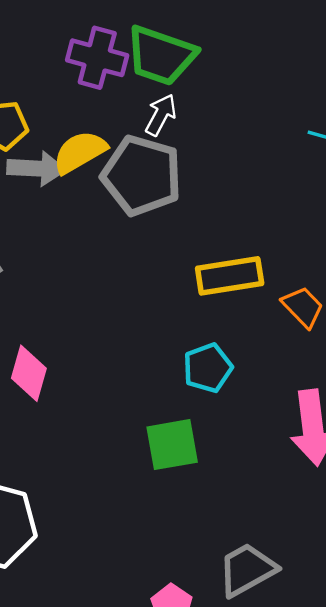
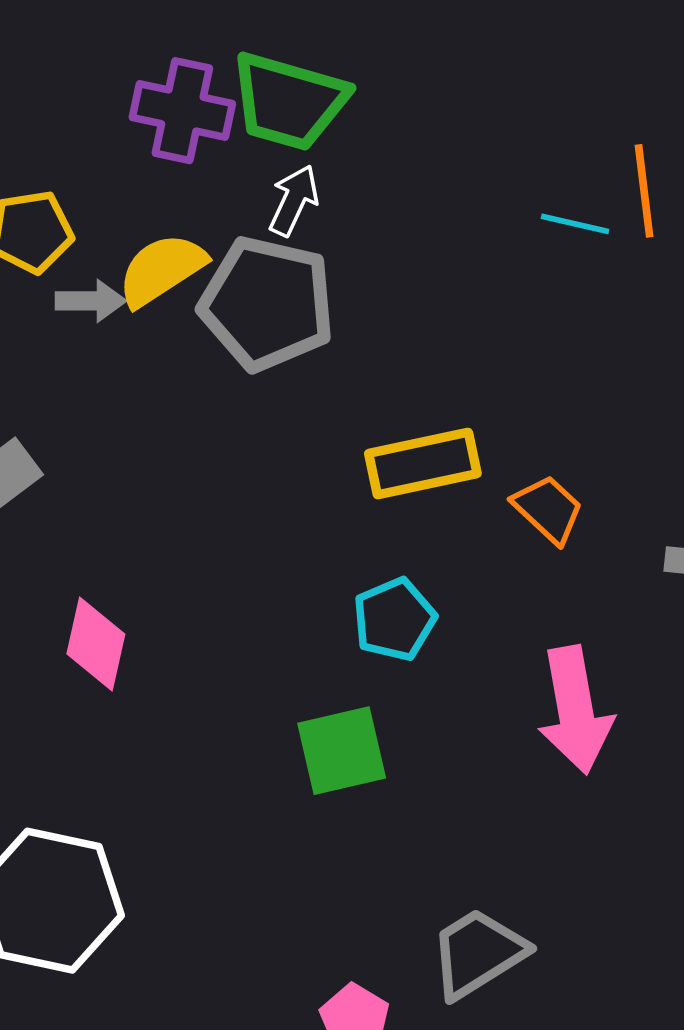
gray arrow: (36, 168) -> (91, 301), size x0.7

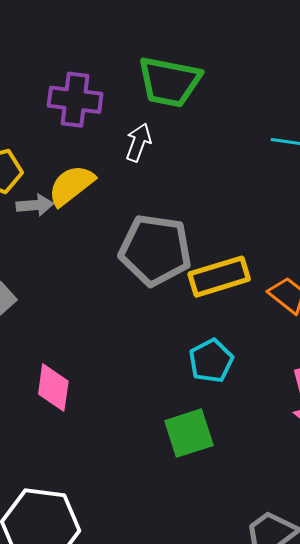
green trapezoid: (289, 101) -> (169, 82), moved
gray pentagon: (267, 304) -> (155, 250), moved

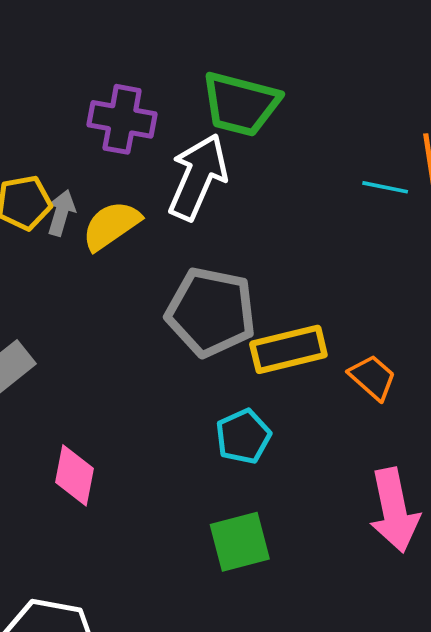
white arrow: (138, 142) -> (198, 177), size x1.8
gray arrow: (35, 205) -> (61, 213), moved, turned -72
cyan pentagon: (211, 361) -> (243, 436), moved

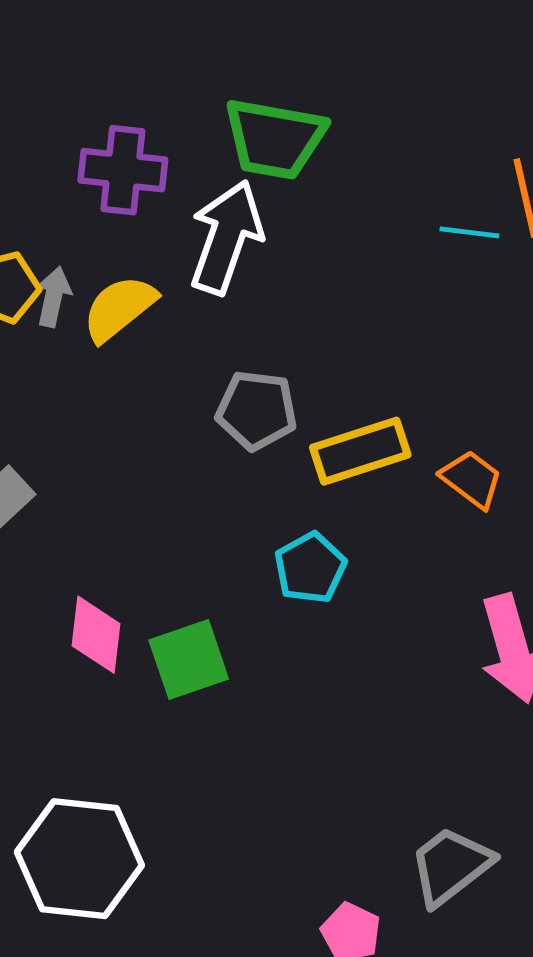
gray pentagon: (211, 312) -> (257, 410), size x0.7
green square: (240, 542) -> (189, 659), moved

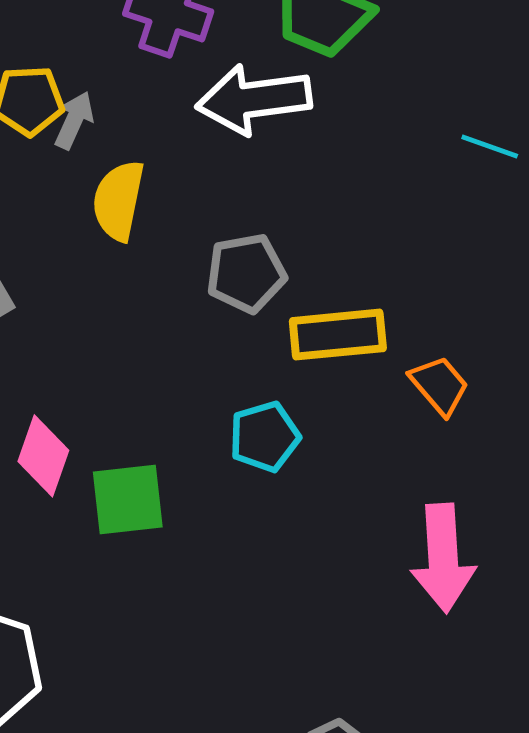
white arrow: (226, 237) -> (254, 99), turned -129
yellow semicircle: (119, 308) -> (118, 200), moved, turned -52
gray pentagon: (257, 410) -> (246, 273), turned -30

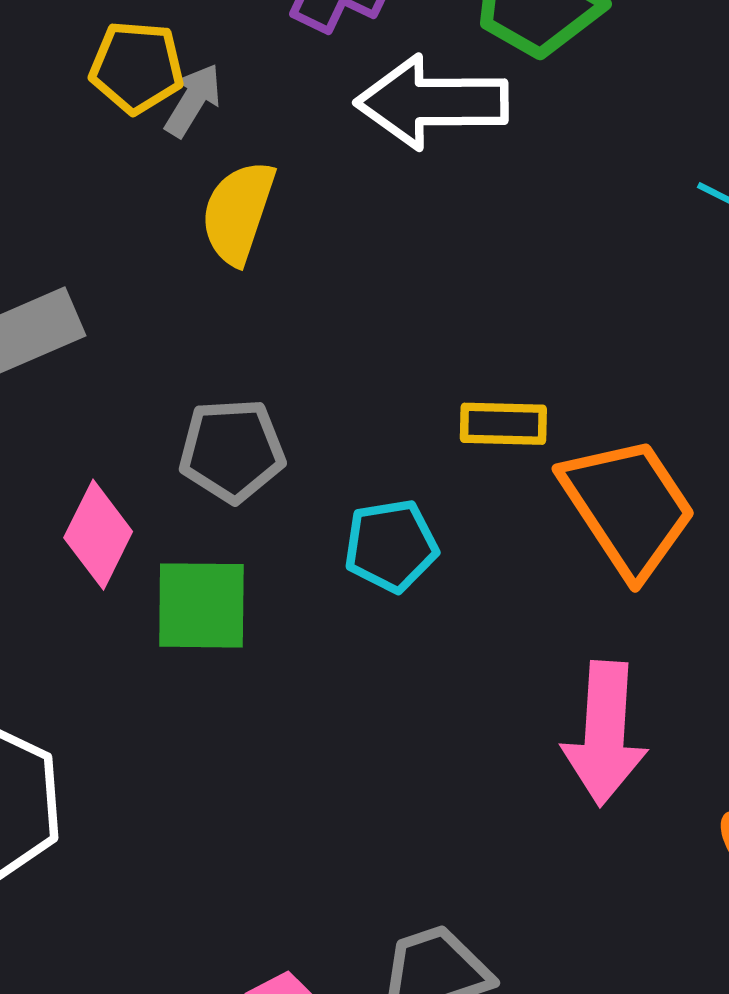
gray pentagon: (246, 273) -> (232, 450), moved
yellow rectangle: (338, 335) -> (503, 424), size x0.7
orange trapezoid: (439, 385) -> (628, 507), size x1.8

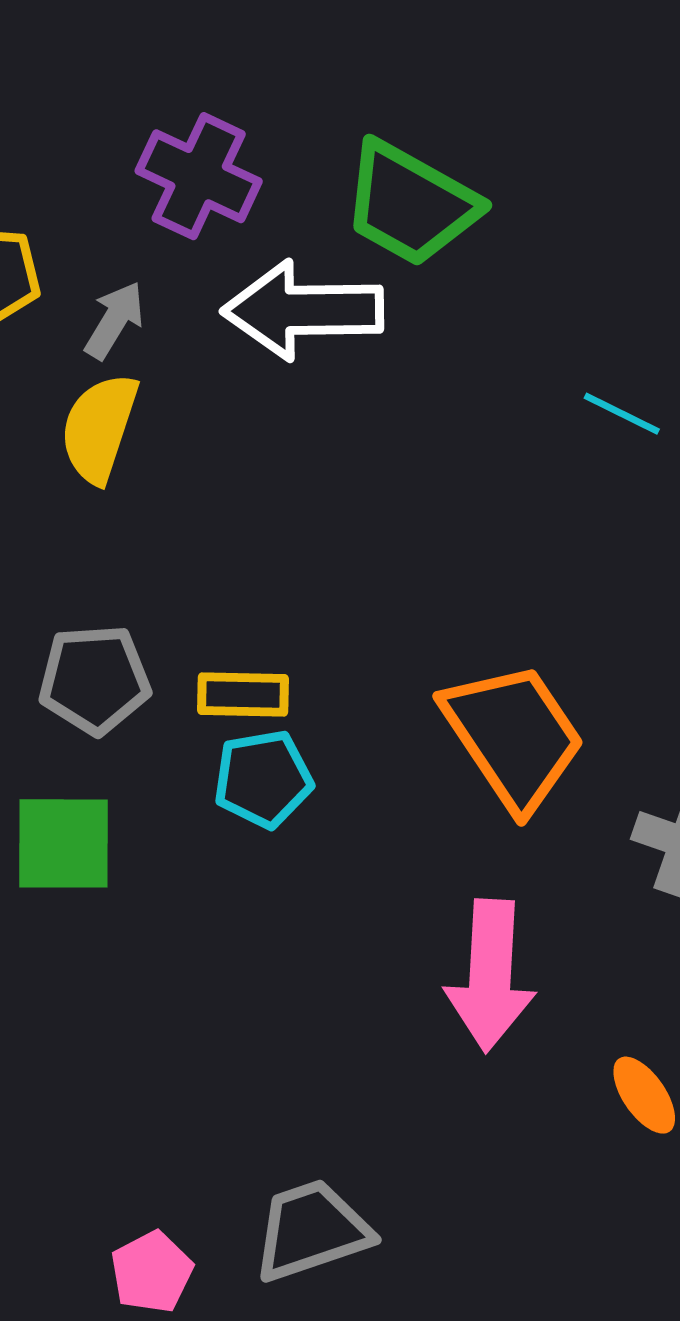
gray arrow: (193, 100) -> (114, 320), moved
yellow rectangle: (503, 424) -> (243, 695), moved

